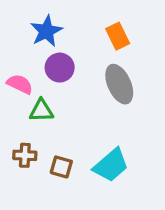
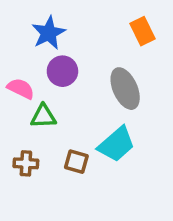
orange rectangle: (118, 36) -> (143, 31), moved
cyan trapezoid: (111, 165) -> (116, 144), moved
brown square: (61, 167) -> (76, 162), moved

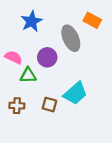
orange rectangle: (143, 31) -> (92, 20), turned -36
purple circle: (62, 71) -> (47, 57), moved
gray ellipse: (125, 89) -> (71, 38), moved

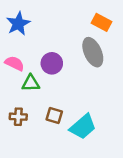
blue star: (31, 21) -> (18, 24), moved
gray ellipse: (71, 38) -> (93, 52), moved
cyan trapezoid: (75, 93) -> (83, 127), moved

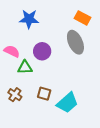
blue star: (18, 24) -> (29, 19), moved, turned 30
brown cross: (18, 117) -> (15, 95), turned 32

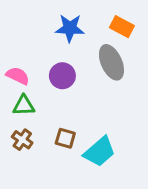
blue star: (29, 19) -> (70, 28), moved
green triangle: (25, 67) -> (24, 105), moved

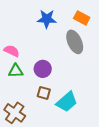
purple circle: (62, 76) -> (43, 69), moved
brown cross: (22, 140) -> (15, 113), moved, size x1.5

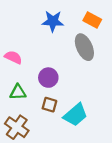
green triangle: (16, 71) -> (18, 92), moved

